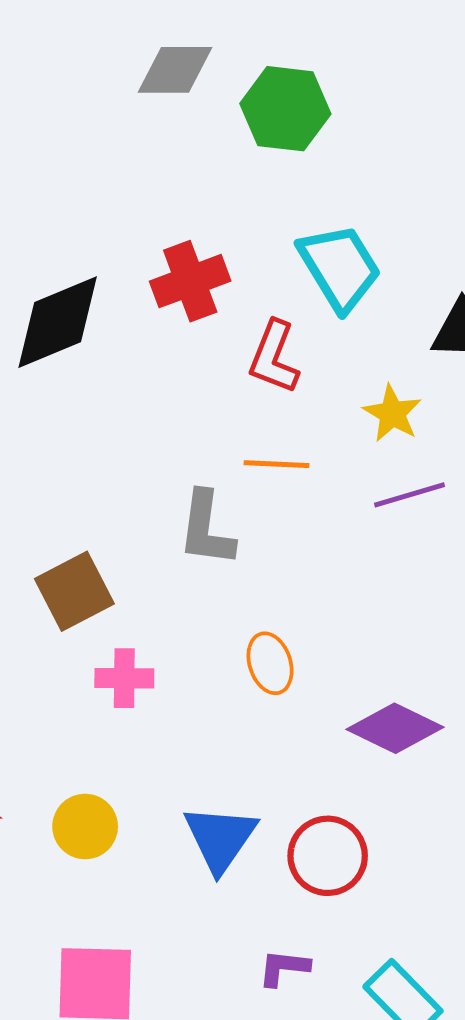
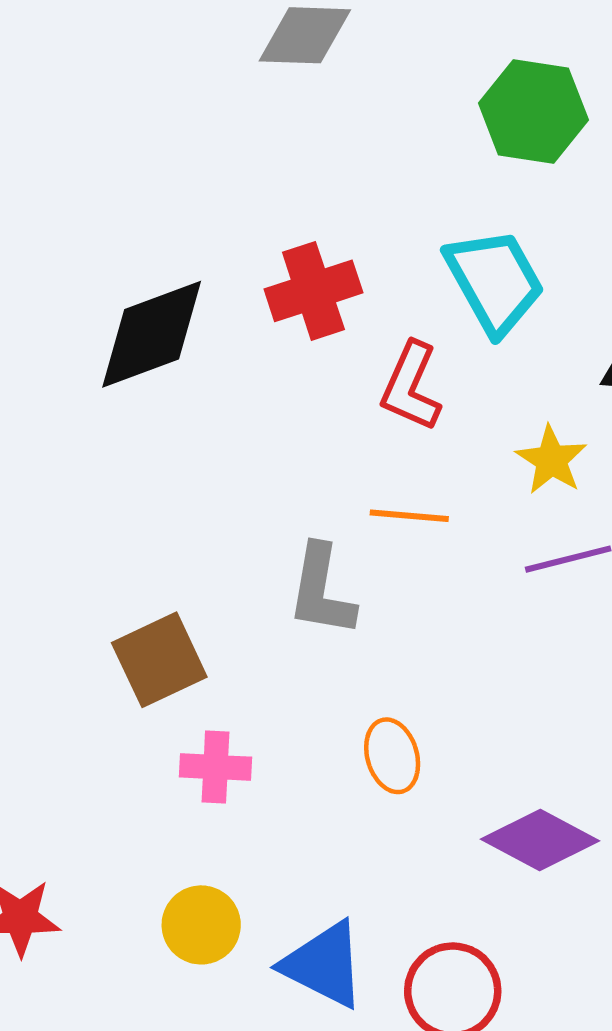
green hexagon: (285, 109) -> (533, 111), moved
yellow circle: (85, 826) -> (201, 925), moved
blue triangle: (220, 838) -> (324, 965), turned -40

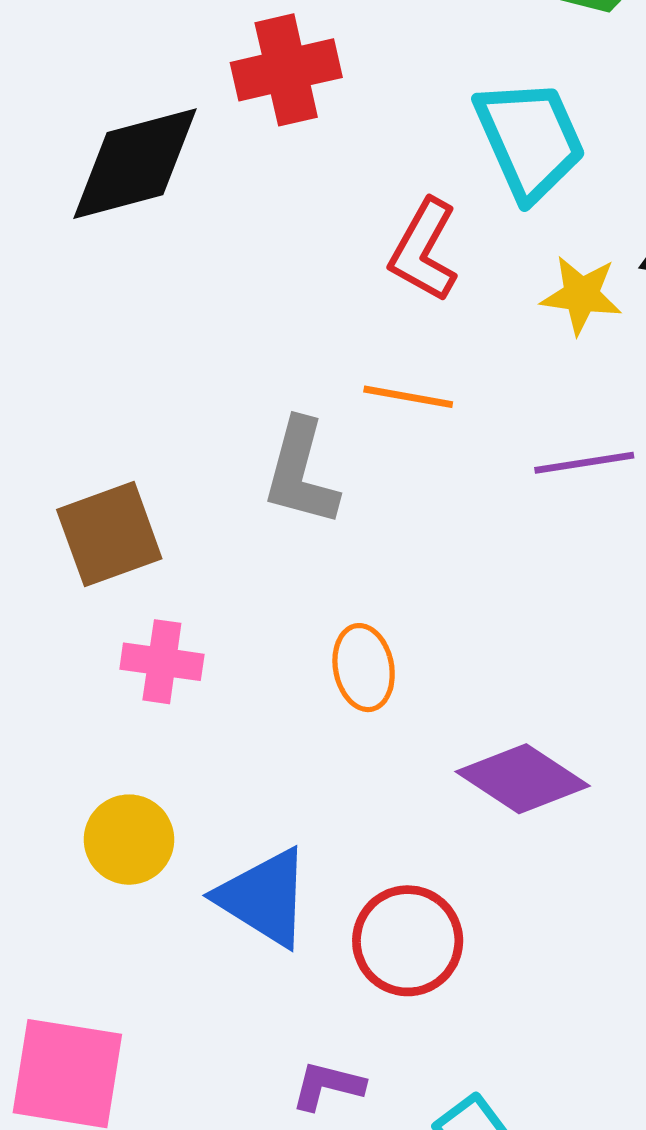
red cross: (313, 291) -> (286, 70), moved
yellow star: (551, 460) -> (581, 295), moved, turned -30

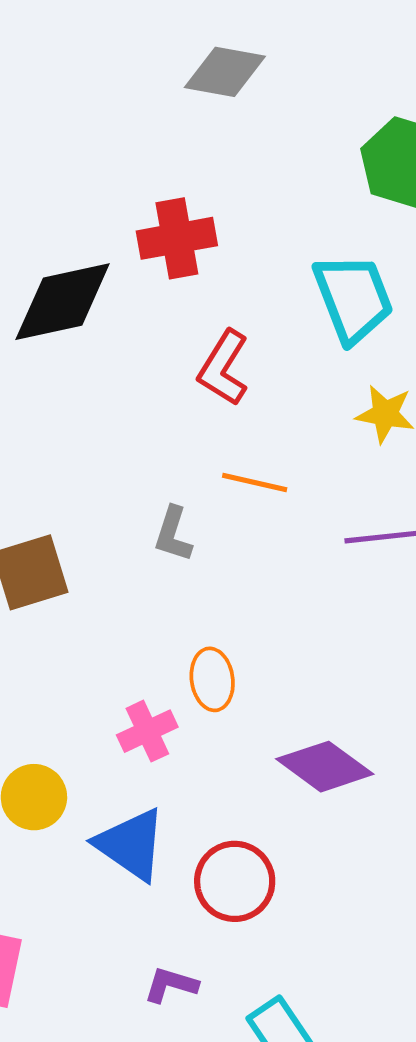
red L-shape: (424, 250) -> (224, 368), moved
gray L-shape: (301, 473) -> (173, 534), size x0.7
pink cross: (162, 662) -> (147, 731), moved, turned -36

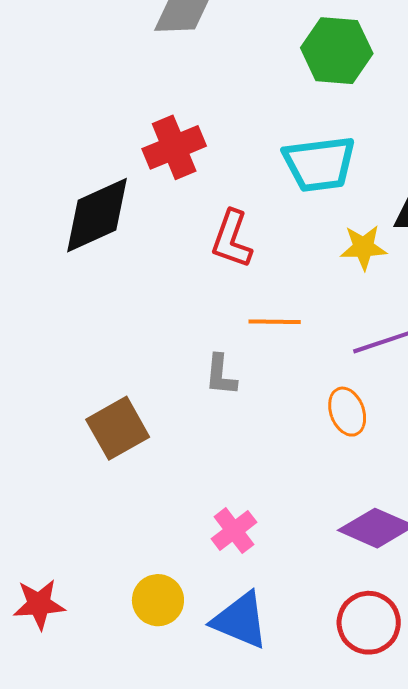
cyan trapezoid: (353, 298) -> (319, 164), turned 116
orange ellipse: (212, 679) -> (347, 412), moved
red circle: (235, 881) -> (369, 623), moved

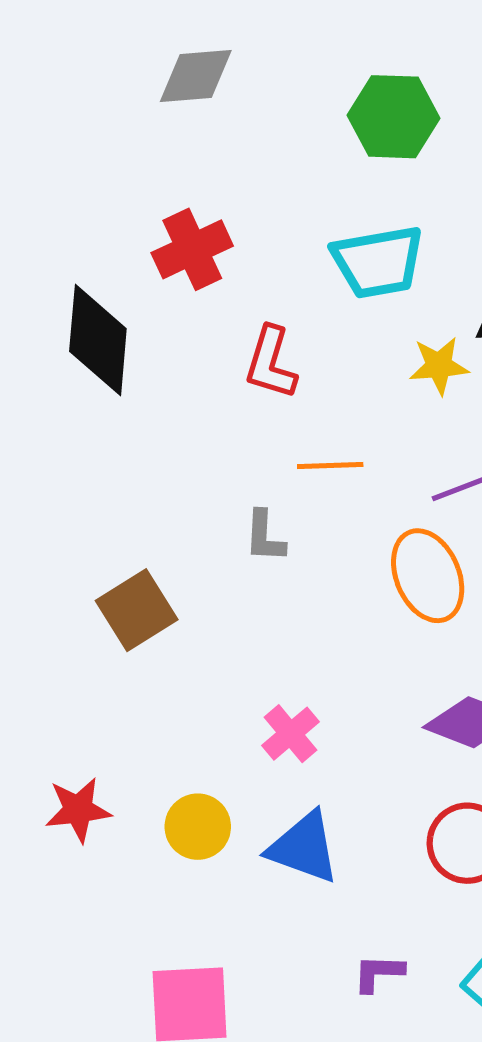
black diamond: (97, 215) -> (98, 340), turned -58
orange ellipse: (347, 412) -> (428, 576), size x1.5
red star: (39, 604) -> (78, 810), moved

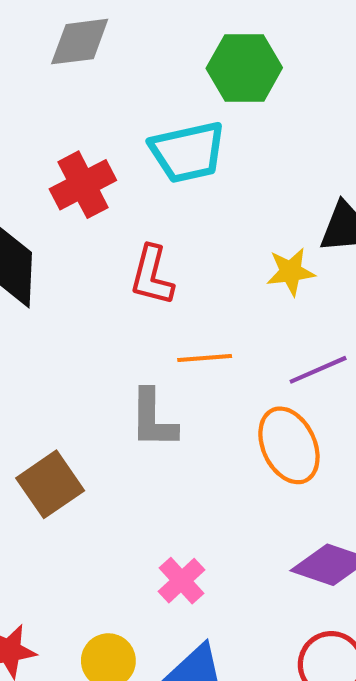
cyan trapezoid: (378, 262) -> (188, 152), moved
gray L-shape: (265, 536) -> (153, 419), size x1.4

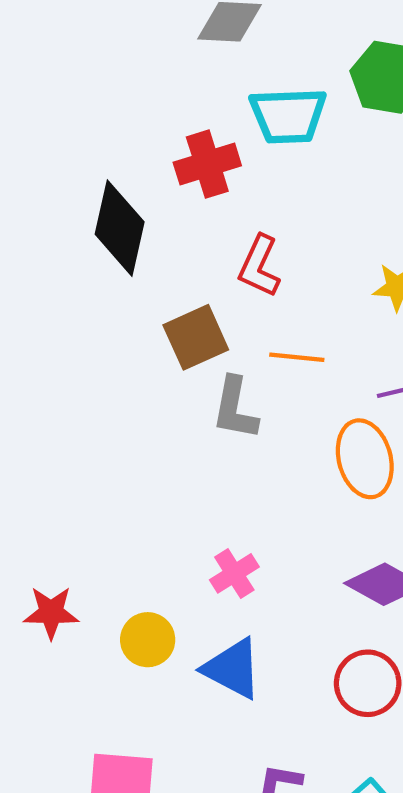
cyan trapezoid: (188, 152) -> (288, 116), moved
brown square: (50, 484) -> (196, 337), moved

